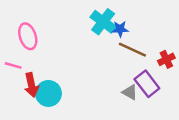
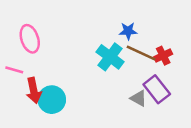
cyan cross: (103, 22) -> (110, 57), moved
red cross: (166, 59) -> (163, 56), moved

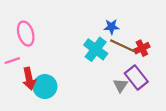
pink line: (14, 70) -> (12, 61), turned -35
gray triangle: (139, 98) -> (120, 85), turned 35

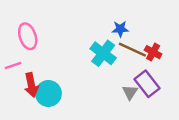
red cross: (142, 48) -> (153, 52), turned -35

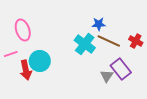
red cross: (153, 52) -> (136, 41), moved
cyan circle: (48, 93) -> (40, 61), moved

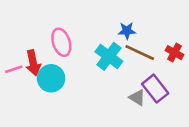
pink ellipse: (23, 30) -> (61, 42), moved
red arrow: (26, 70) -> (33, 63), moved
gray triangle: (107, 76) -> (137, 98), turned -32

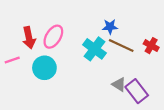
pink ellipse: (61, 42) -> (53, 37), turned 50
red arrow: (33, 63) -> (29, 38), moved
purple rectangle: (155, 89) -> (137, 91), moved

